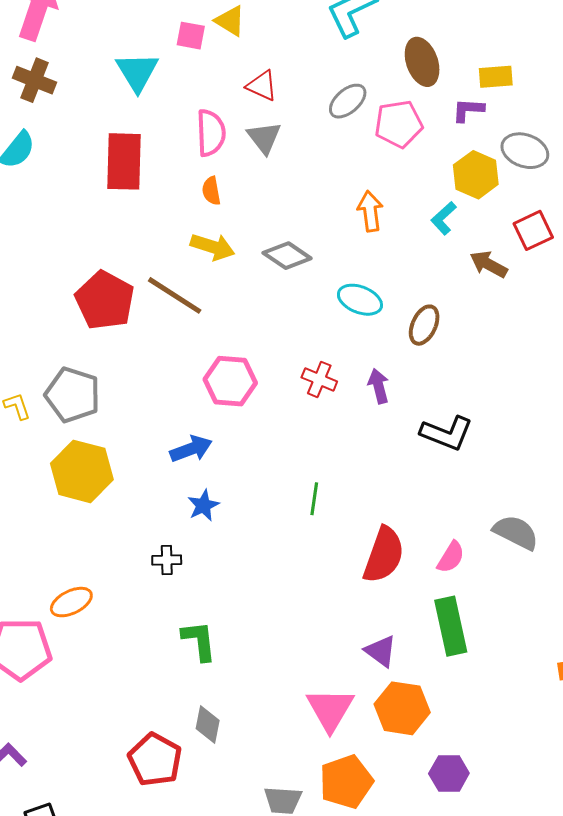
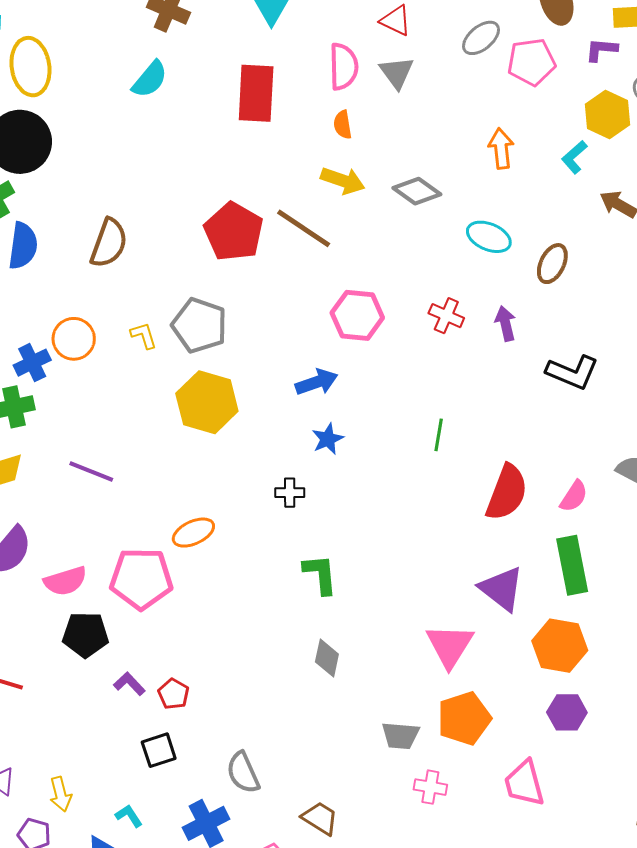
purple triangle: (381, 651) -> (502, 589), size x1.4
orange hexagon: (402, 708) -> (560, 646), moved
red pentagon: (155, 760) -> (174, 694), moved, size x0.6

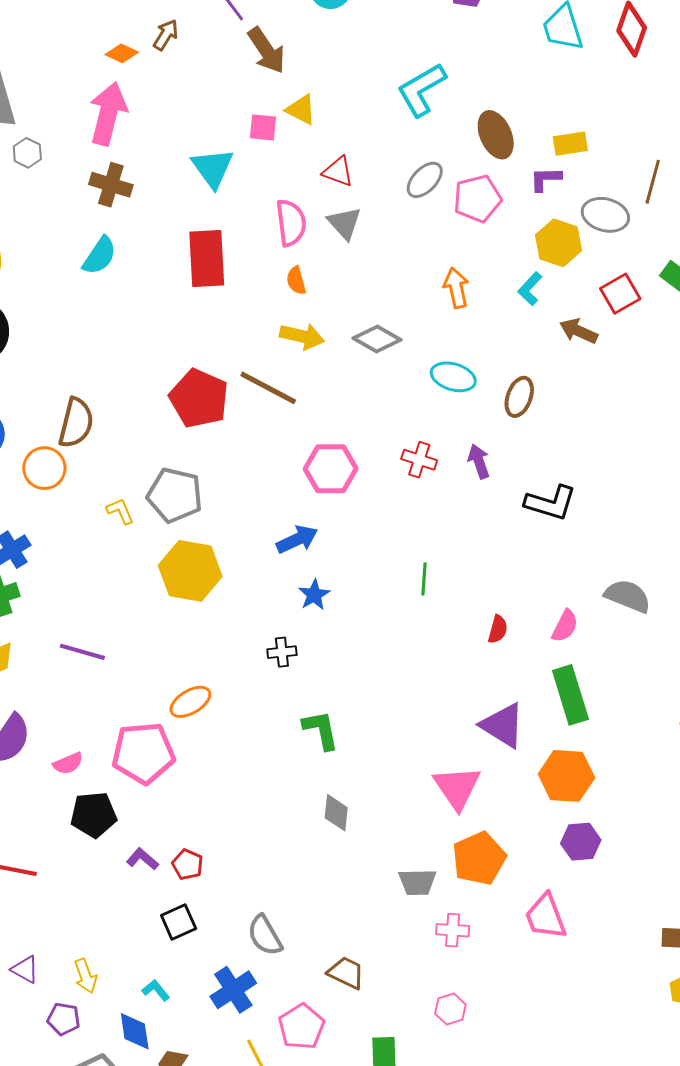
orange circle: (74, 339) -> (44, 468), moved
red semicircle: (507, 493) -> (498, 629), size x0.5
pink semicircle: (65, 581) -> (68, 763), size x0.7

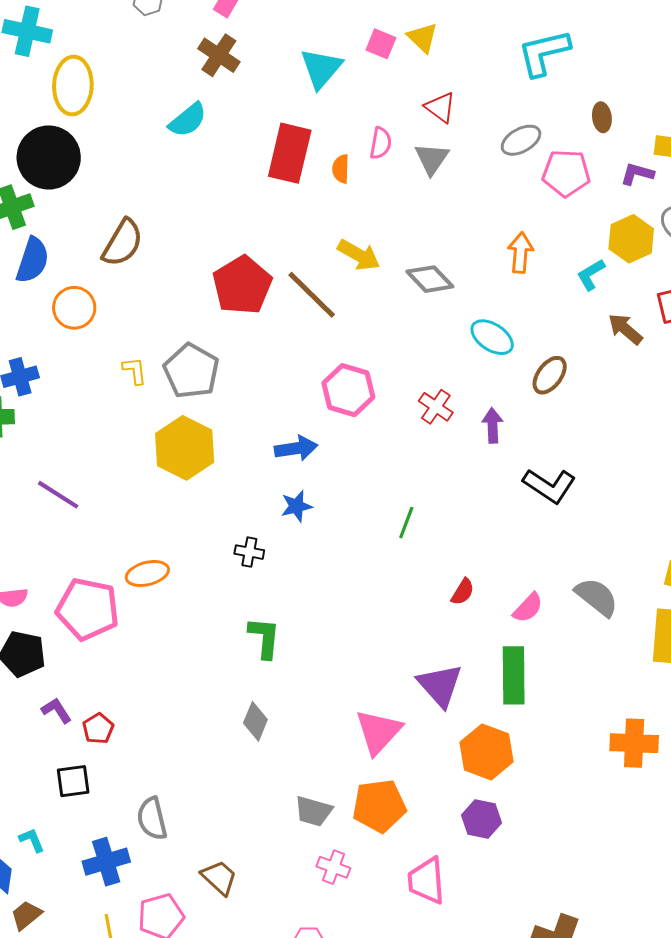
brown ellipse: (496, 135) -> (602, 117), size x0.6
pink semicircle: (291, 223) -> (381, 143), size x0.7
orange semicircle: (296, 281) -> (341, 169), moved
brown semicircle: (76, 423) -> (123, 243), moved

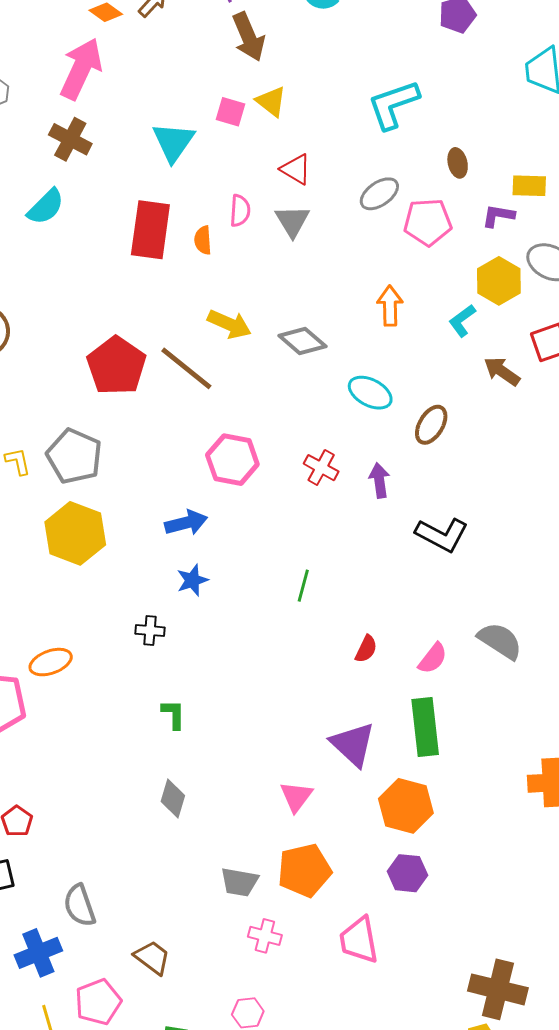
green L-shape: (264, 638) -> (173, 714), size x0.7
pink triangle: (378, 732) -> (296, 797), size x0.7

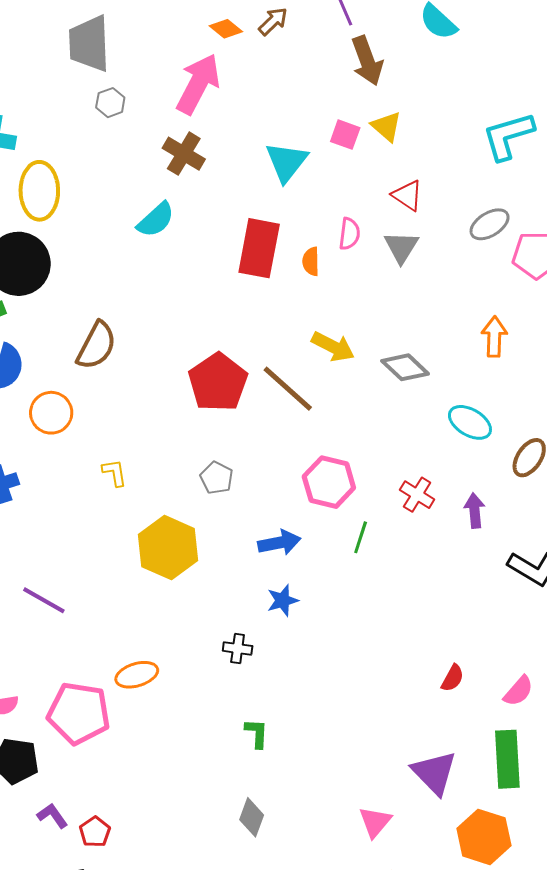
gray pentagon: (74, 456) -> (217, 478), moved, size x0.6
green line: (303, 586) -> (361, 537), moved

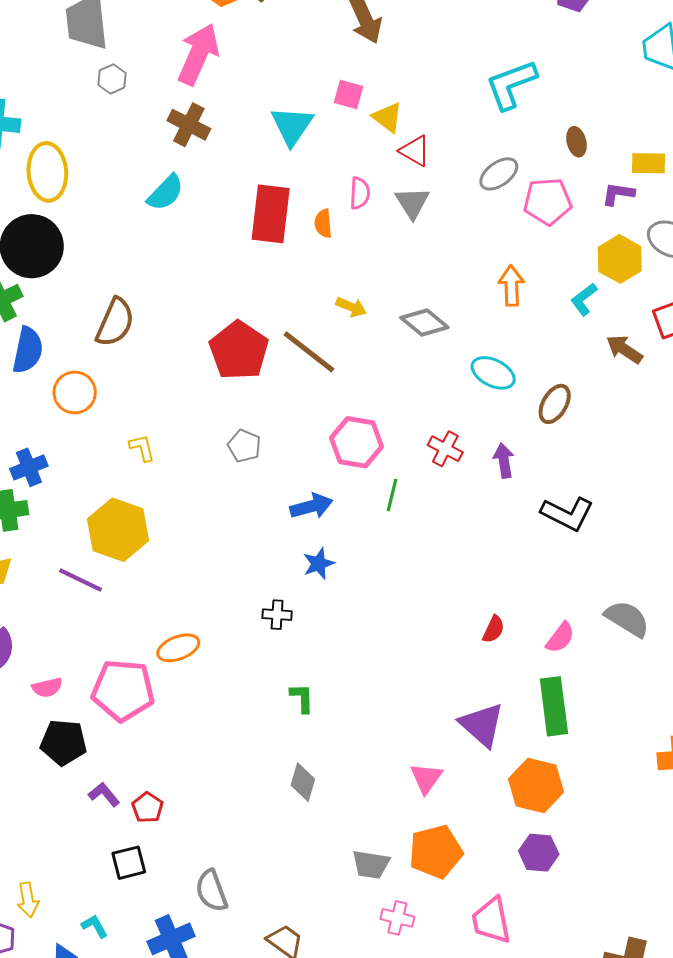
yellow triangle: (386, 126) -> (387, 117), moved
yellow arrow: (333, 347) -> (351, 307), size x0.7
yellow hexagon: (168, 548) -> (118, 530), moved

